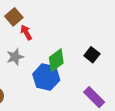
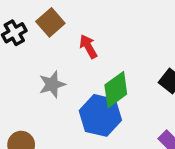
red arrow: (26, 32) -> (88, 47), moved

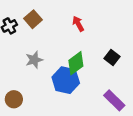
red arrow: (88, 47) -> (78, 24), moved

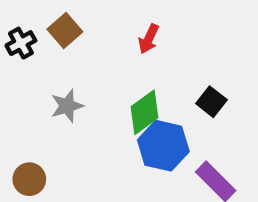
red arrow: (78, 24) -> (149, 39), turned -126
blue hexagon: (66, 80) -> (163, 146), moved

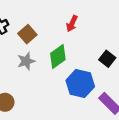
brown square: (65, 31) -> (27, 34), moved
green diamond: (144, 112) -> (58, 56), moved

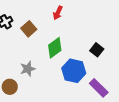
red arrow: (72, 24) -> (58, 13), moved
gray star: (26, 61) -> (28, 69), moved

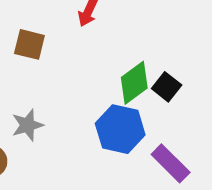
brown square: (29, 29) -> (29, 44), turned -35
green diamond: (55, 48) -> (134, 83), moved

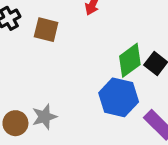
gray star: (27, 125) -> (44, 117), moved

